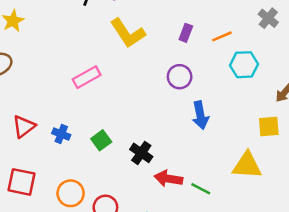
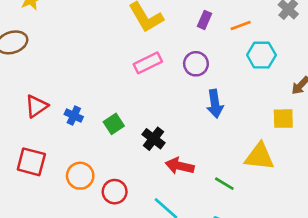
pink rectangle: (87, 77) -> (148, 63), moved
green line: (201, 189) -> (224, 184), moved

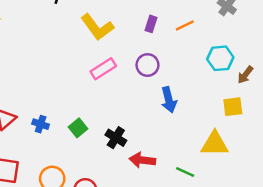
cyan hexagon: (261, 55) -> (220, 58), moved

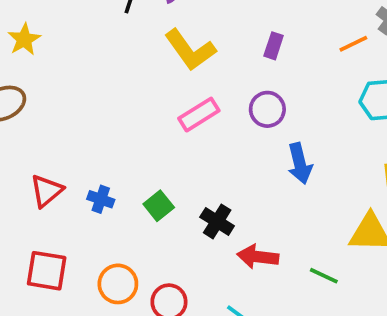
orange line: (185, 26) -> (353, 44), moved

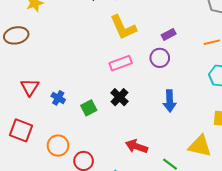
purple rectangle: (274, 46) -> (169, 34), turned 32
purple circle: (267, 109) -> (160, 58), moved
red triangle: (46, 191) -> (30, 87), turned -30
black cross: (217, 221) -> (119, 97), moved

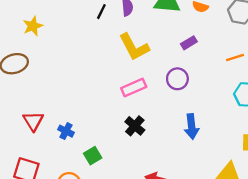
purple rectangle: (169, 34) -> (189, 43), moved
green square: (89, 108) -> (93, 156), moved

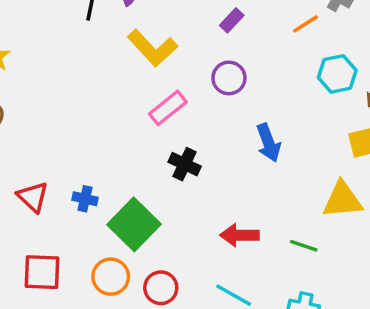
green square: (93, 156) -> (134, 224), size x1.8

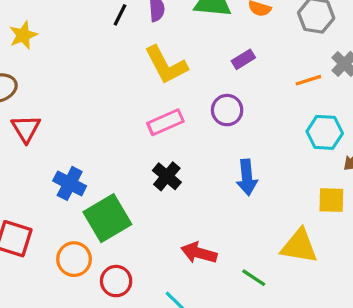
red triangle: (33, 197) -> (26, 129), moved
blue cross: (85, 199) -> (70, 183), size x1.4

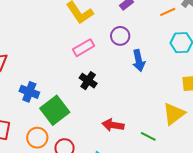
blue arrow: (247, 177) -> (139, 61), moved
yellow triangle: (299, 246) -> (174, 114), turned -40

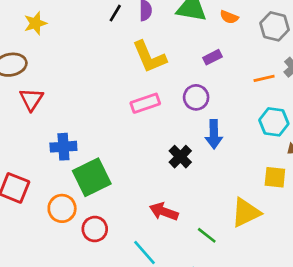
black cross: (88, 81) -> (180, 157), moved
blue cross: (29, 92) -> (63, 147), turned -36

